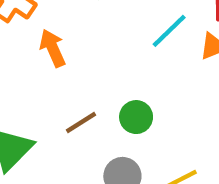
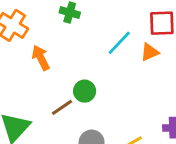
green circle: (136, 117) -> (85, 91), moved

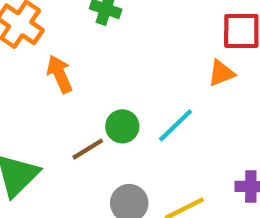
cyan line: (119, 43) -> (176, 125), moved

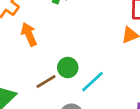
cyan line: (176, 125) -> (93, 82), moved

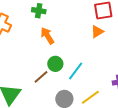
orange arrow: (29, 34) -> (47, 36), moved

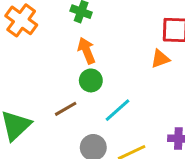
green circle: (55, 64) -> (91, 80), moved

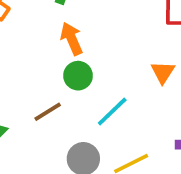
orange triangle: (160, 59) -> (163, 72), moved, turned -36

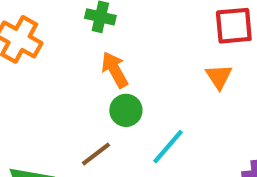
orange triangle: (163, 72) -> (219, 77), moved

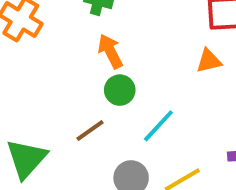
orange triangle: (219, 77) -> (209, 61), turned 48

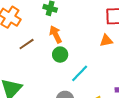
brown line: (90, 131) -> (27, 44), moved

